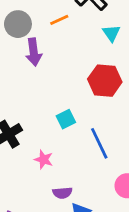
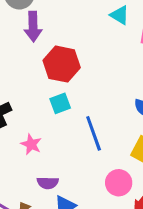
cyan triangle: (111, 33) -> (120, 15), turned -30
red hexagon: (105, 81) -> (62, 64), moved

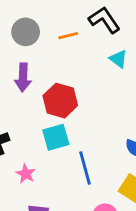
purple arrow: (33, 27) -> (23, 77), moved
cyan square: (60, 103) -> (56, 137), size x1.4

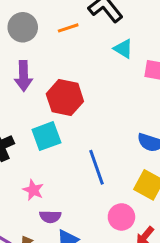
cyan square: (56, 137) -> (46, 136), moved
pink star: (26, 174) -> (33, 190), moved

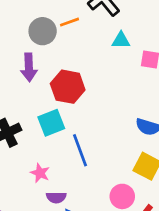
gray circle: (23, 27) -> (43, 31), moved
cyan triangle: (123, 49) -> (121, 40), turned -30
blue line: (96, 167) -> (80, 150), moved

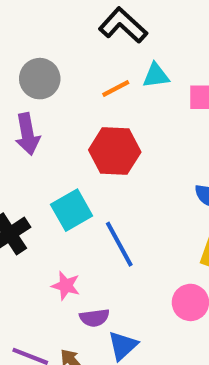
orange line: (70, 22) -> (116, 89), moved
red hexagon: (68, 87) -> (115, 151), moved

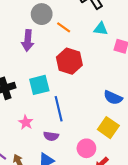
orange line: (116, 89) -> (64, 27), moved, turned 48
purple semicircle: (94, 318) -> (51, 136), moved

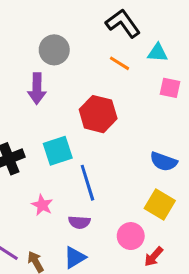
orange line: (64, 27) -> (120, 63), moved
cyan triangle: (101, 29) -> (158, 53), moved

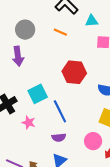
orange line: (120, 63) -> (60, 32), moved
red hexagon: (98, 114) -> (74, 72), moved
pink star: (42, 205) -> (29, 123), moved

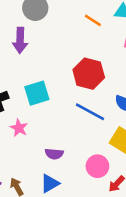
orange line: (60, 32) -> (93, 20), moved
blue line: (60, 111) -> (90, 112), moved, turned -45

